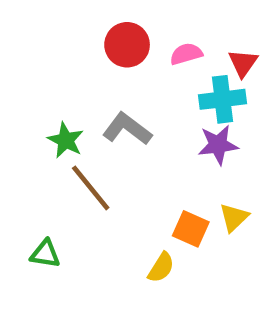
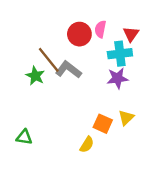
red circle: (127, 45) -> (79, 34), moved
pink semicircle: (186, 54) -> (100, 29), turned -63
brown line: (91, 188) -> (49, 60), moved

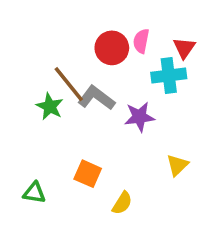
purple star: (118, 78) -> (139, 117), moved
orange square: (103, 124) -> (88, 174), moved

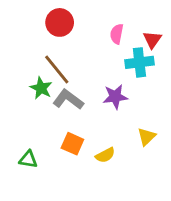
red circle: (112, 48) -> (60, 22), moved
gray L-shape: (96, 98) -> (68, 100), moved
yellow semicircle: (122, 203) -> (105, 155), moved, turned 30

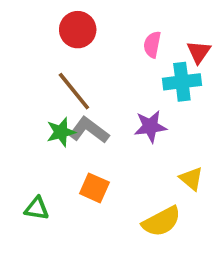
green star: (41, 88) -> (61, 132), moved, turned 30
yellow triangle: (147, 137) -> (191, 179), turned -36
yellow semicircle: (105, 155) -> (161, 221), moved, size x1.5

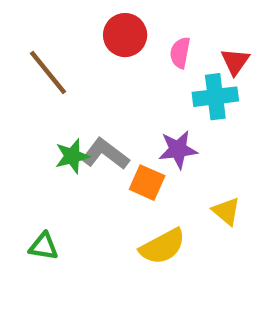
red circle: (78, 30) -> (125, 35), moved
brown line: (74, 91) -> (48, 72), moved
orange square: (94, 188) -> (147, 183), moved
yellow semicircle: (161, 221) -> (162, 246), moved

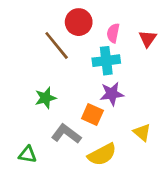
brown line: (48, 72) -> (57, 45), moved
cyan cross: (215, 97) -> (106, 61), moved
gray L-shape: (105, 154) -> (66, 134), moved

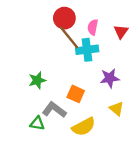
brown line: (57, 45) -> (69, 37), moved
purple star: (112, 94) -> (110, 78), moved
green triangle: (28, 154) -> (37, 123), moved

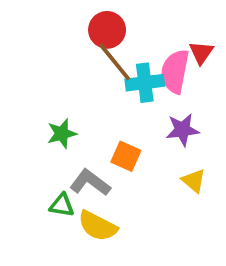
pink semicircle: (93, 27) -> (175, 71), moved, size x1.6
yellow semicircle: (84, 127) -> (98, 226), moved, turned 55

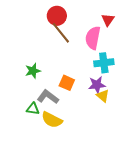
red triangle: (201, 53) -> (108, 20), moved
cyan cross: (145, 83) -> (104, 63), moved
purple star: (182, 130) -> (97, 85), moved

